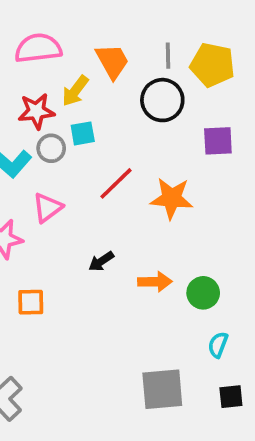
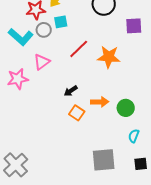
orange square: (31, 302) -> (77, 113), moved, turned 35

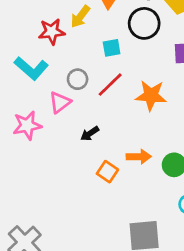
cyan square: (61, 22) -> (112, 48), moved
gray circle: (44, 30) -> (78, 79), moved
black arrow: (71, 91) -> (90, 134), moved

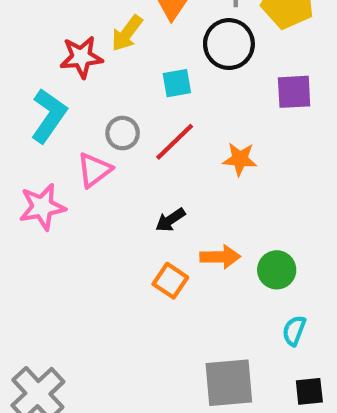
cyan L-shape: (31, 68) -> (49, 116), turned -96
orange star: (151, 95) -> (240, 159), size x0.7
black arrow: (90, 134) -> (170, 220), moved

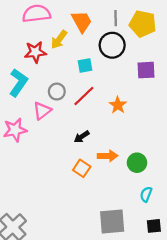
orange star: (240, 159) -> (118, 105), turned 30

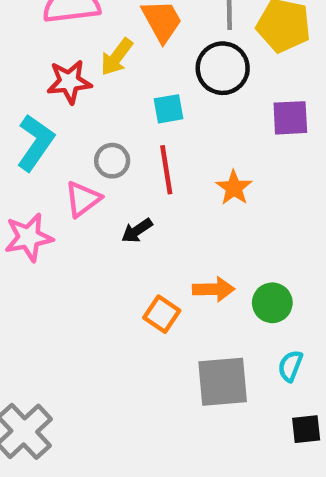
red line: (84, 96) -> (166, 170), turned -55
black arrow: (82, 137) -> (137, 231), moved
gray square: (112, 221) -> (223, 382), moved

